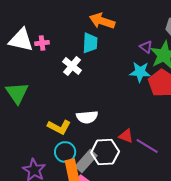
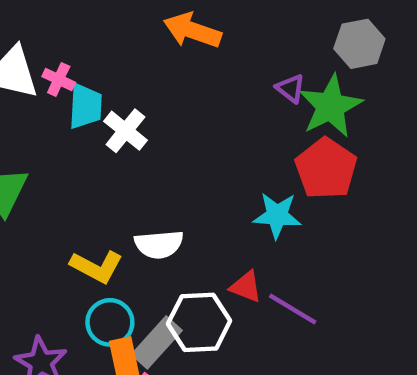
pink cross: (42, 43) -> (59, 79), turned 32
cyan trapezoid: (90, 43) -> (85, 106), moved
cyan star: (140, 72) -> (277, 215), moved

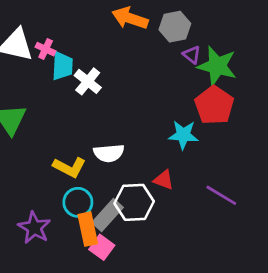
gray hexagon: (359, 44) -> (175, 27), moved
green star: (331, 106) -> (217, 66), turned -30
purple line: (293, 309) -> (221, 195), moved

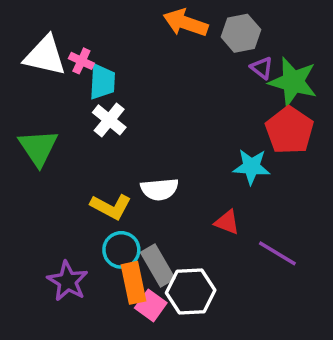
white cross: (88, 81) -> (109, 120), moved
purple line: (221, 195) -> (277, 253), moved
white hexagon: (134, 202) -> (191, 292), moved
gray rectangle: (107, 215) -> (158, 266), turned -72

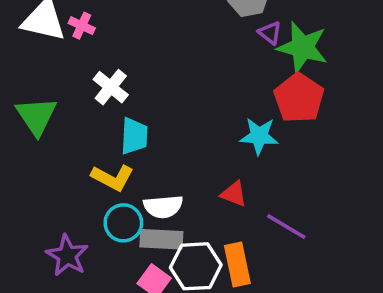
cyan trapezoid: (102, 82) -> (134, 136), moved
white semicircle: (159, 189) -> (163, 207), moved
gray rectangle: (158, 266) -> (161, 239), turned -57
orange rectangle: (133, 283) -> (237, 265), moved

